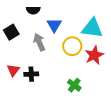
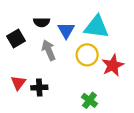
black semicircle: (33, 10) -> (42, 22), moved
cyan triangle: (92, 28) -> (96, 27), moved

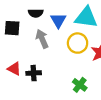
black square: (16, 39) -> (12, 28), turned 35
red triangle: (18, 83) -> (14, 69), turned -40

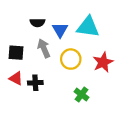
black square: (12, 28) -> (16, 53), moved
yellow circle: (78, 43) -> (71, 59), moved

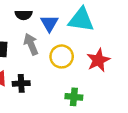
green cross: (82, 95) -> (74, 97), turned -32

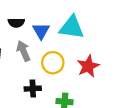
black cross: (21, 83) -> (33, 89), moved

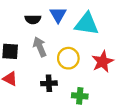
blue triangle: (41, 31) -> (58, 15), moved

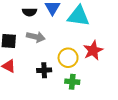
gray arrow: (40, 47) -> (36, 37), turned 126
yellow circle: (68, 58) -> (68, 58), moved

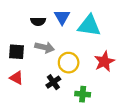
yellow circle: (68, 58) -> (69, 63), moved
black cross: (44, 70) -> (53, 82), turned -32

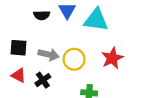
gray arrow: (45, 47) -> (49, 55), moved
black cross: (53, 82) -> (43, 80), moved

